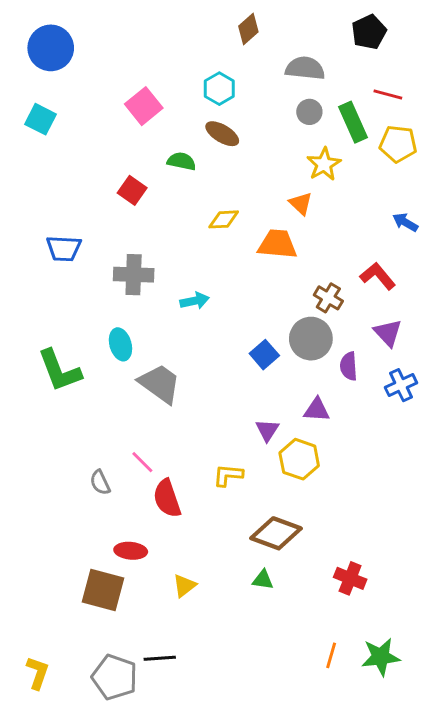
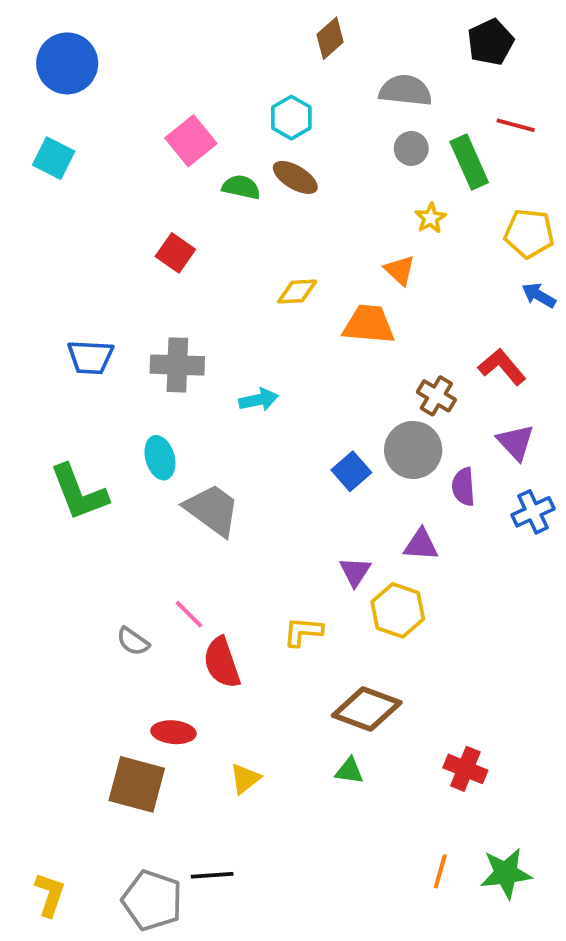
yellow pentagon: (398, 144) -> (529, 234), moved
green semicircle: (182, 161) -> (241, 187), moved
yellow star: (324, 164) -> (431, 218), size x0.7
blue trapezoid: (64, 248) -> (90, 357), moved
gray semicircle: (100, 482) -> (133, 641), turned -30

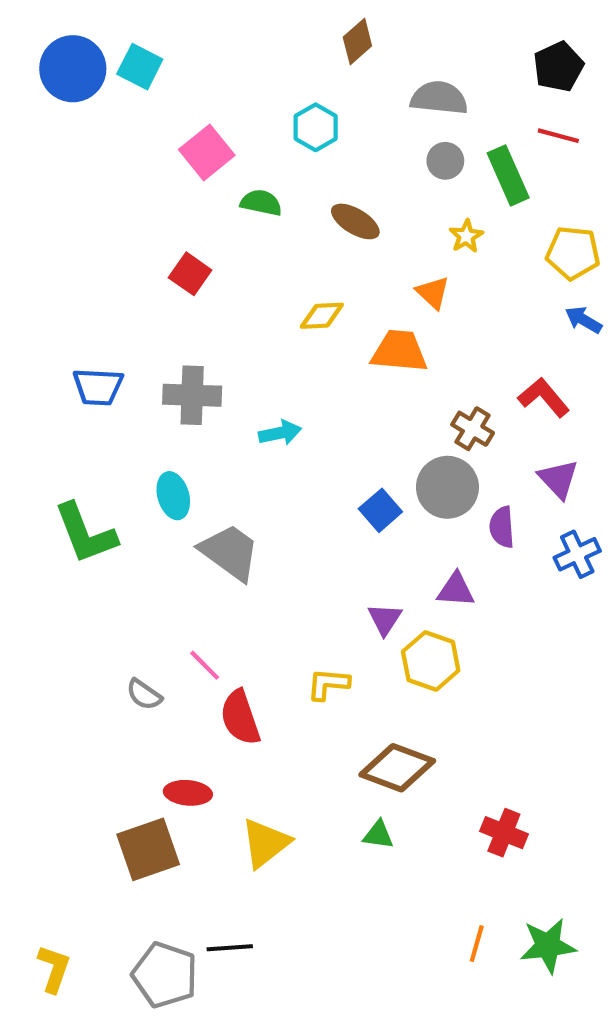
black pentagon: (490, 42) -> (558, 67), moved
cyan square: (54, 158) -> (140, 67), moved
brown ellipse: (295, 177) -> (355, 221), moved
yellow triangle: (245, 779) -> (265, 843), size x1.5
brown square: (137, 784) -> (148, 849), turned -34

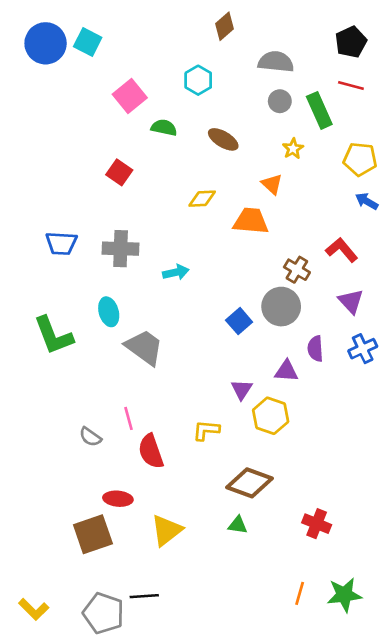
purple semicircle: (502, 527) -> (315, 349), moved
pink line: (205, 665) -> (128, 418), turned 30
yellow L-shape: (54, 969) -> (34, 609), turned 116

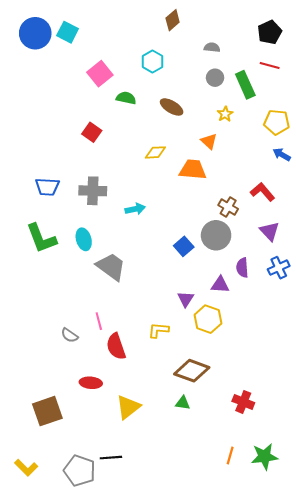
gray semicircle: (276, 62) -> (212, 47), size x0.6
green L-shape: (53, 335) -> (41, 238), moved
brown square: (93, 534) -> (47, 411), moved

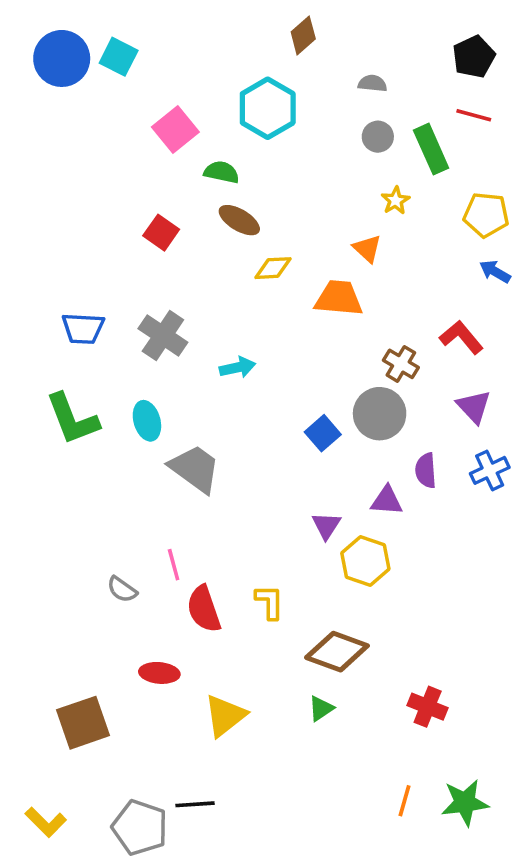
cyan hexagon: (152, 62) -> (268, 108), size x1.5
brown ellipse: (172, 107) -> (239, 220), moved
gray cross: (93, 191) -> (163, 336), turned 32
yellow L-shape: (158, 330) -> (269, 602), moved, turned 85
green triangle: (183, 403) -> (321, 708), turned -42

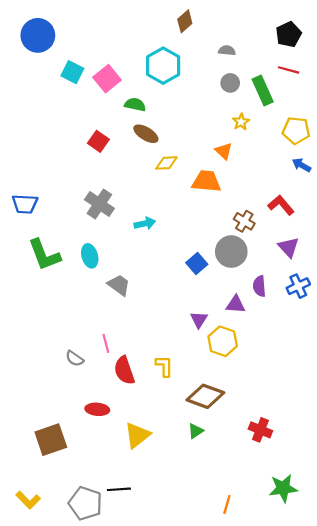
cyan square: (119, 57) -> (72, 72), moved
blue trapezoid: (83, 328) -> (25, 204), moved
gray trapezoid: (195, 469) -> (119, 285), size x0.7
orange line: (404, 801) -> (227, 504), moved

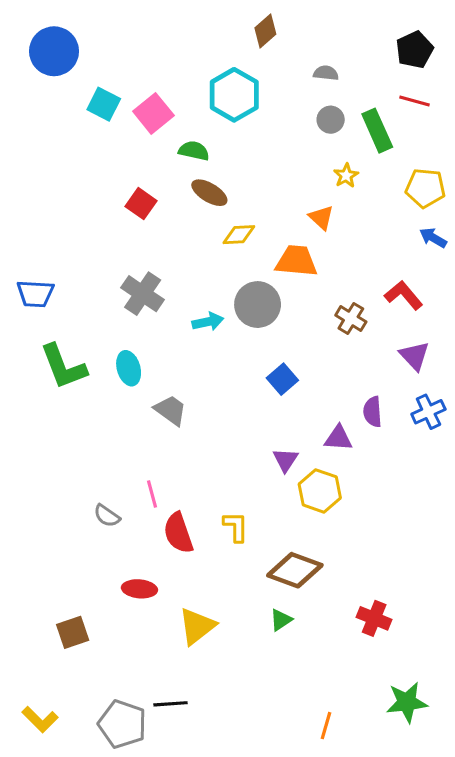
gray circle: (231, 252) -> (258, 305), moved
brown square: (51, 440) -> (73, 632), size x0.7

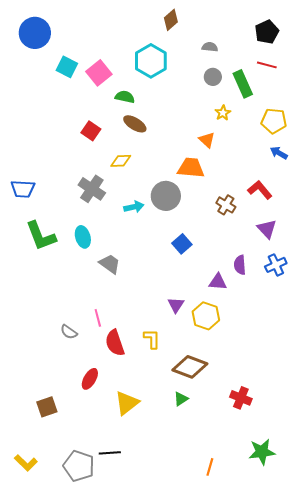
yellow diamond: (239, 235) -> (121, 161), moved
purple triangle: (286, 460) -> (176, 305), moved
red ellipse: (139, 589) -> (90, 379), turned -65

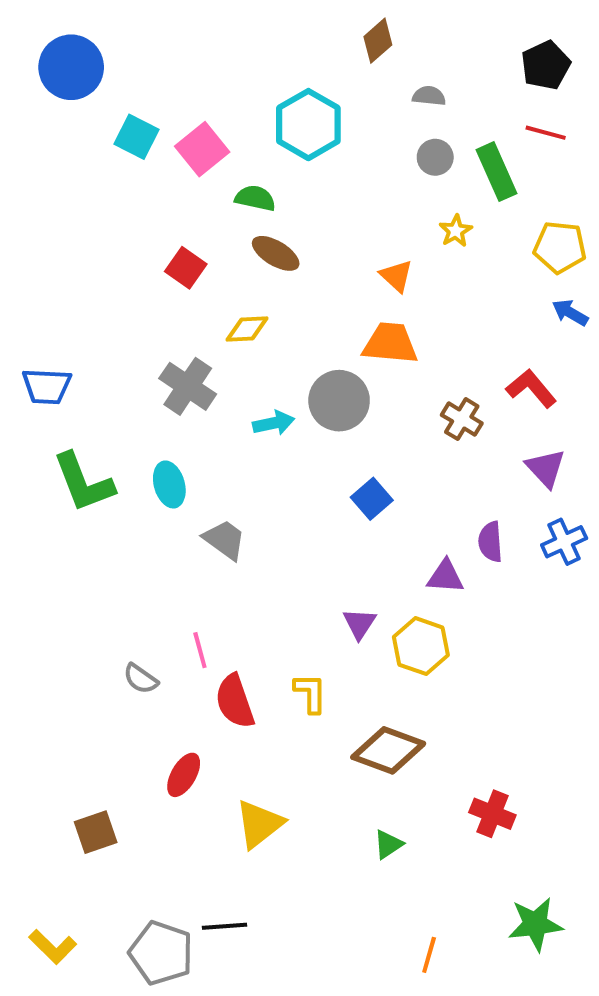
brown diamond: (171, 20) -> (378, 41), moved
orange triangle: (207, 140) -> (396, 276), moved
green triangle: (181, 399) -> (388, 844), moved

